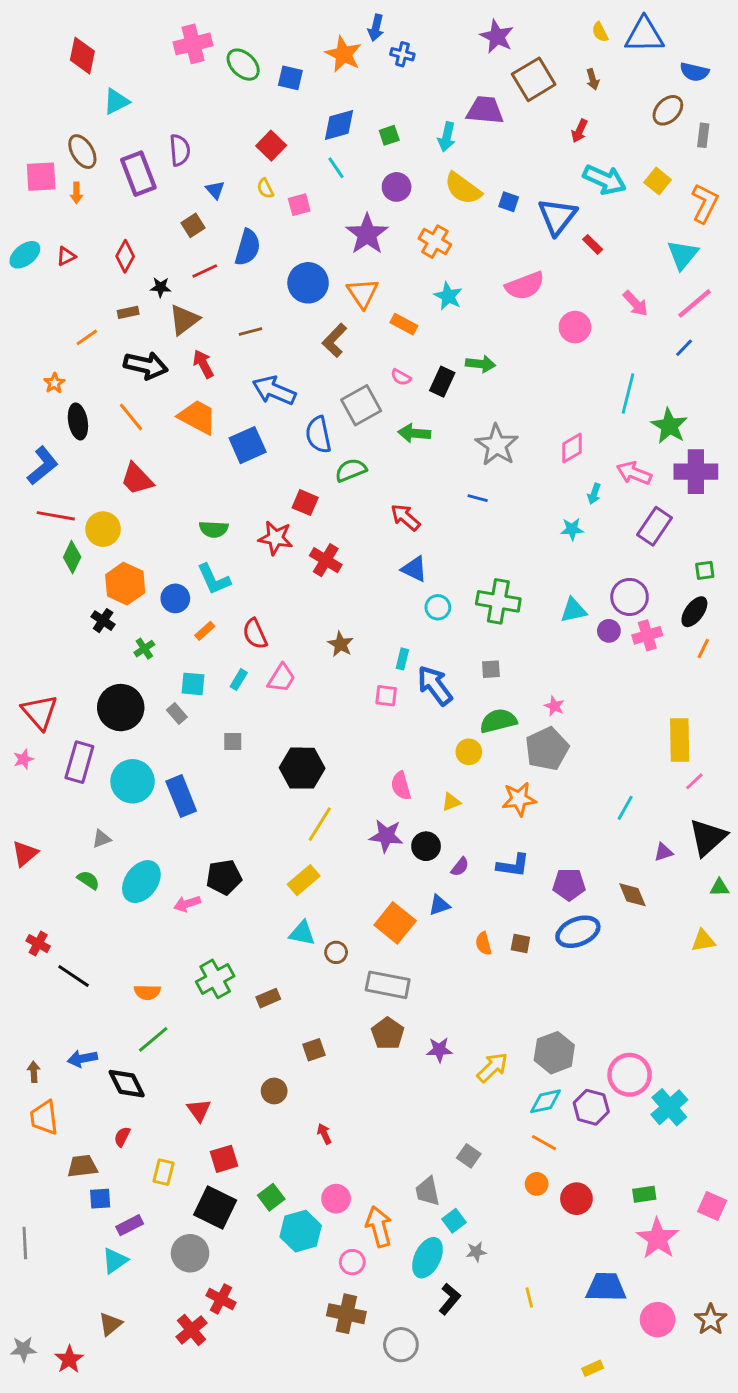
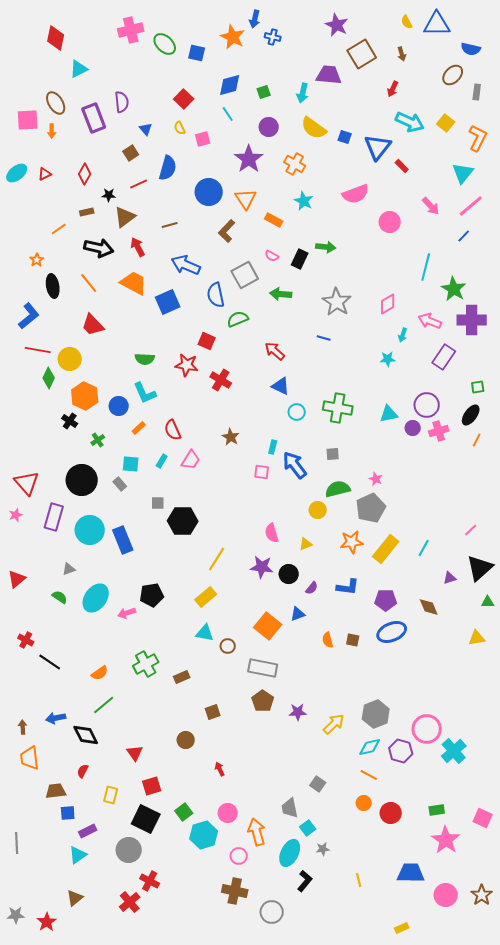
yellow rectangle: (680, 740) -> (386, 549), moved, turned 40
black hexagon: (302, 768) -> (183, 521), moved
orange semicircle: (147, 992) -> (100, 673), turned -36

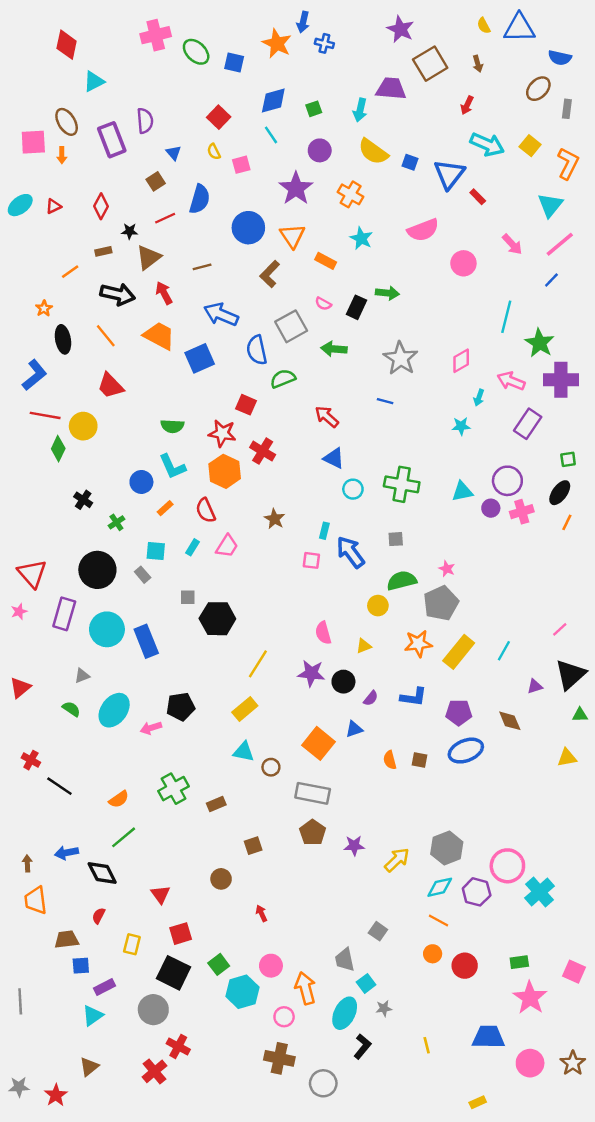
orange hexagon: (85, 396) -> (225, 471), moved

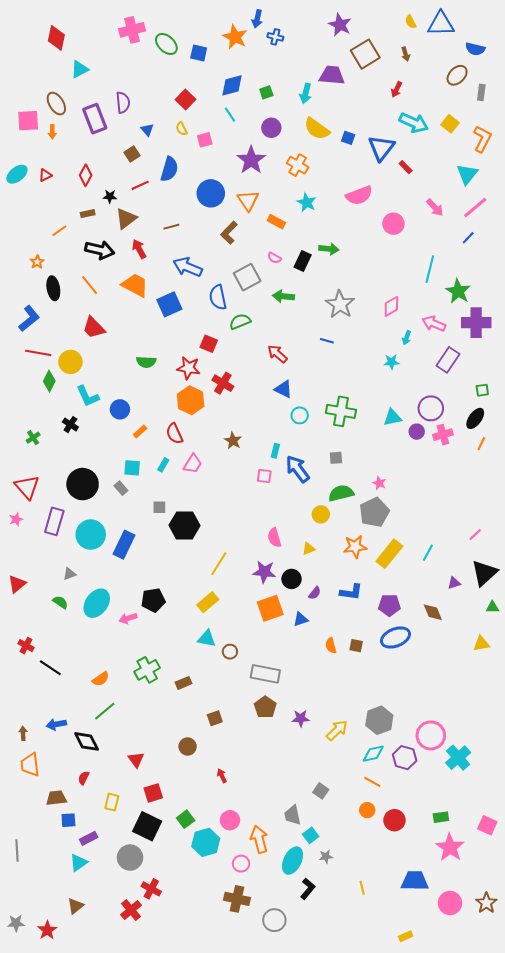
cyan L-shape: (172, 467) -> (88, 396), moved
green cross: (116, 522) -> (33, 438), moved
blue rectangle: (146, 641) -> (124, 545), turned 48
orange square: (318, 743) -> (270, 608), moved, turned 32

